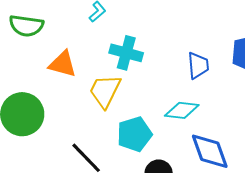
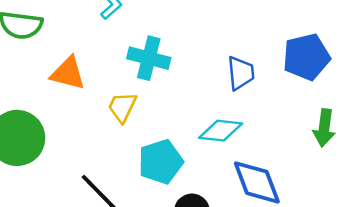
yellow trapezoid: (105, 91) -> (122, 107), size x0.7

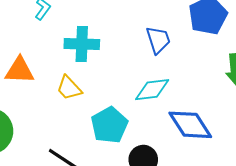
yellow trapezoid: (122, 107) -> (69, 88), turned -56

